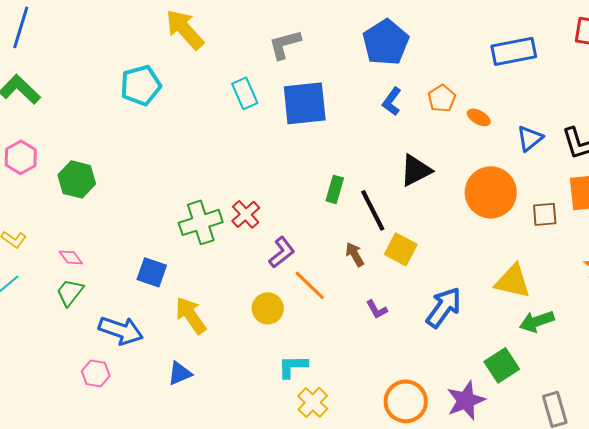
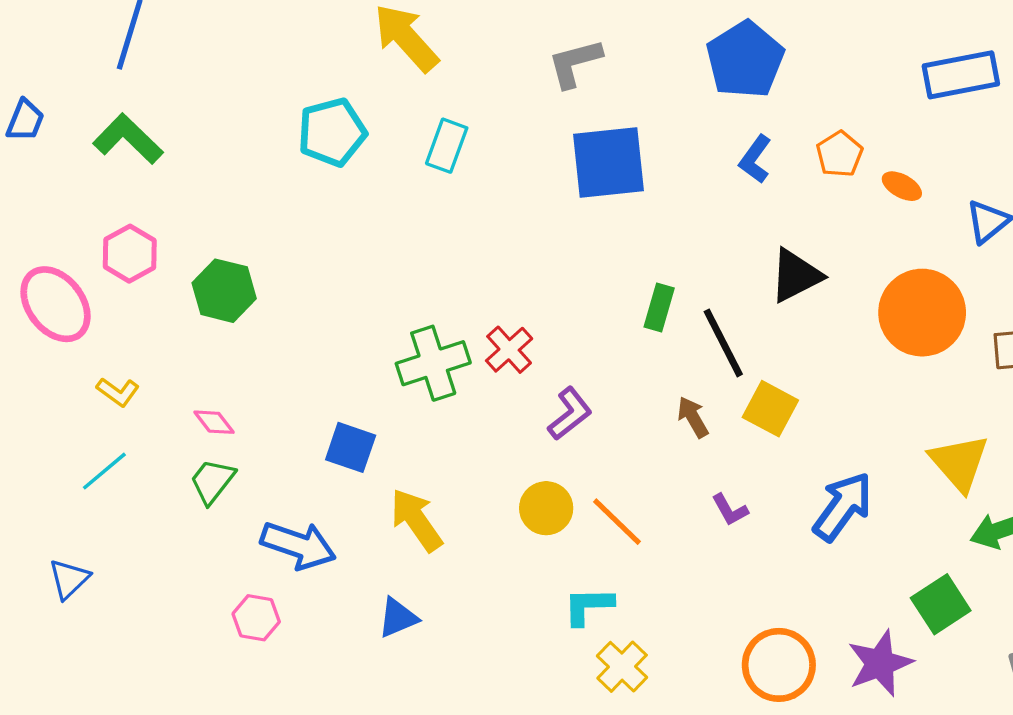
cyan rectangle: (245, 93) -> (447, 146), moved, turned 44
yellow triangle: (513, 281) -> (959, 463), turned 36
orange line: (310, 285) -> (617, 522), moved

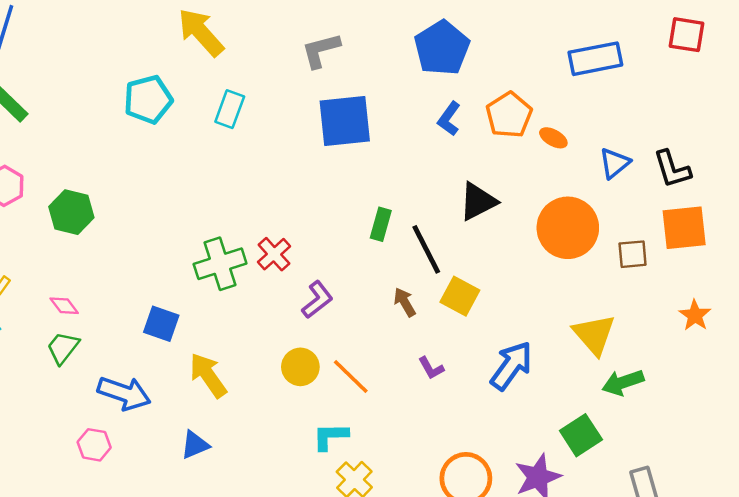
orange pentagon: (840, 154) -> (509, 115), size x1.4

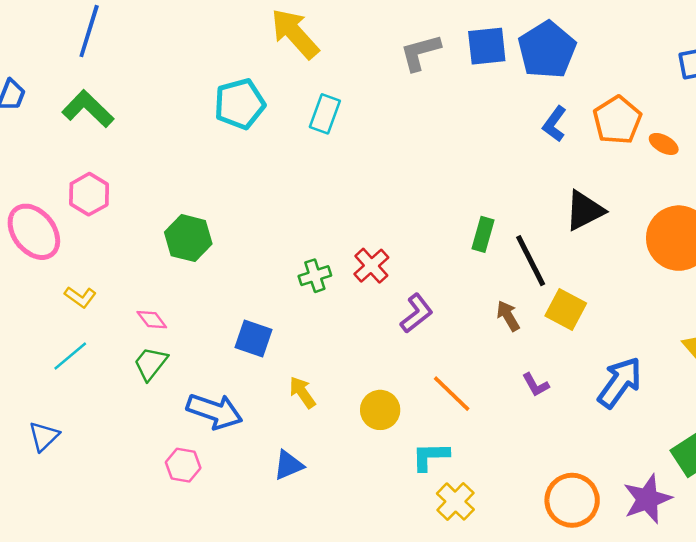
blue square: (345, 121) -> (487, 46), moved, size x0.7
green hexagon: (71, 212) -> (188, 238), moved
green cross: (220, 264) -> (315, 276), size x0.6
yellow circle: (300, 367) -> (380, 410), moved
yellow arrow: (208, 375) -> (302, 392), size x0.7

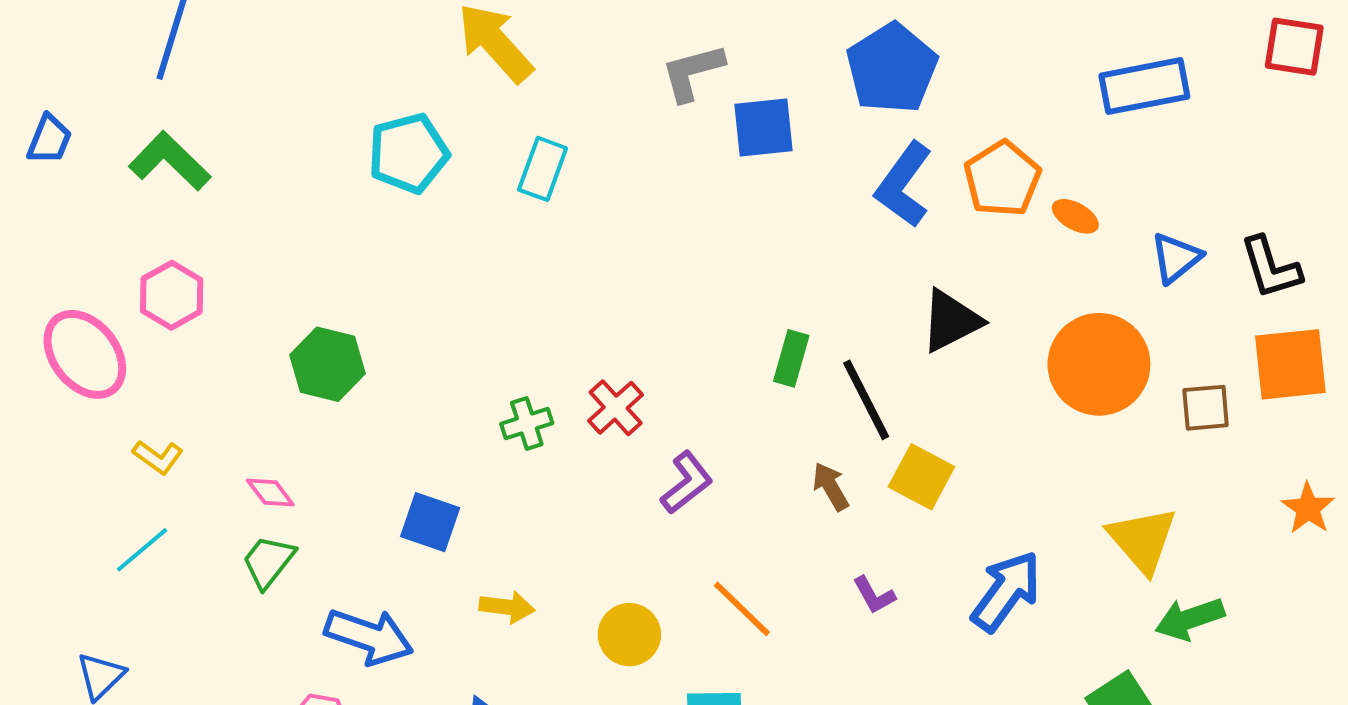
blue square: (487, 46) -> (764, 128), moved
blue L-shape: (555, 124) -> (904, 185), size x1.5
yellow arrow: (302, 392) -> (507, 607), turned 132

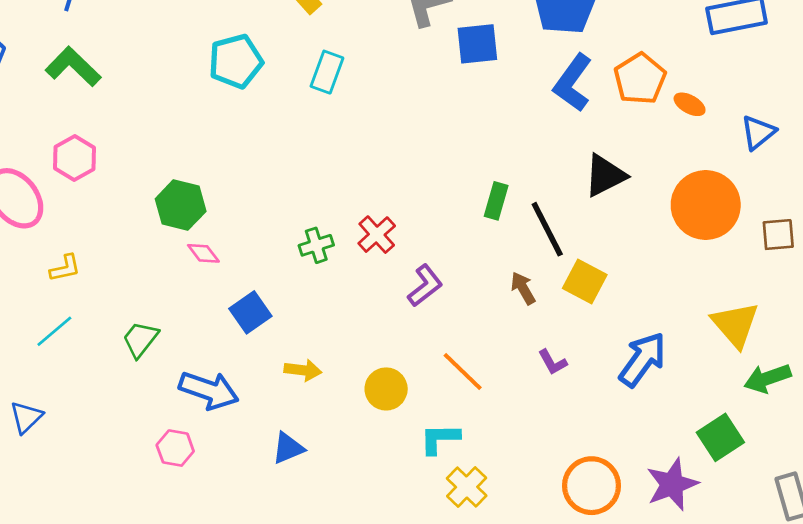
yellow L-shape: (158, 457) -> (65, 268), turned -48
pink diamond: (270, 493) -> (203, 253), moved
blue square: (430, 522) -> (250, 312), turned 36

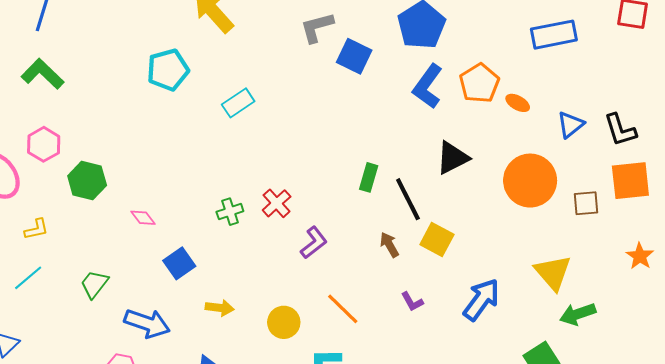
blue square: (477, 44) -> (354, 56), turned 32
cyan rectangle: (327, 72) -> (238, 103), moved, turned 36
green hexagon: (181, 205) -> (87, 181), moved

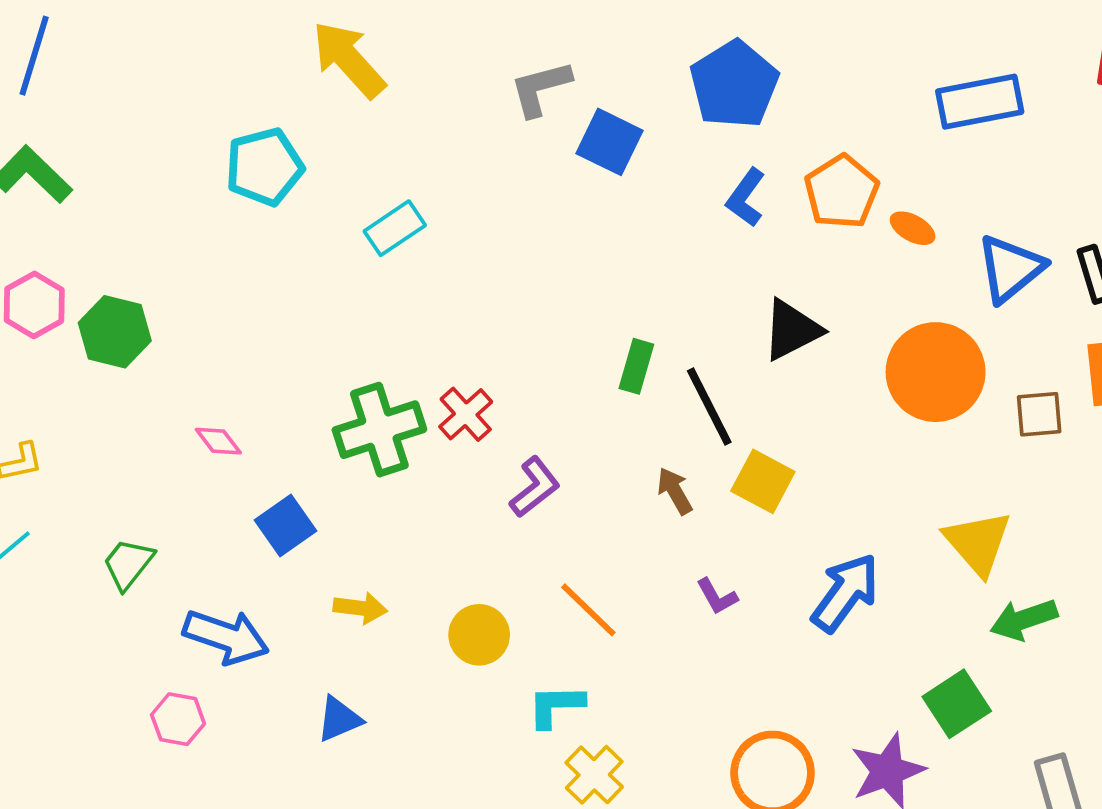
blue L-shape: (428, 86) -> (746, 198), size x0.7
blue triangle: (570, 125) -> (1010, 268), size x1.4
green hexagon: (87, 181) -> (115, 332), moved
green cross: (230, 212) -> (379, 430), size x1.8

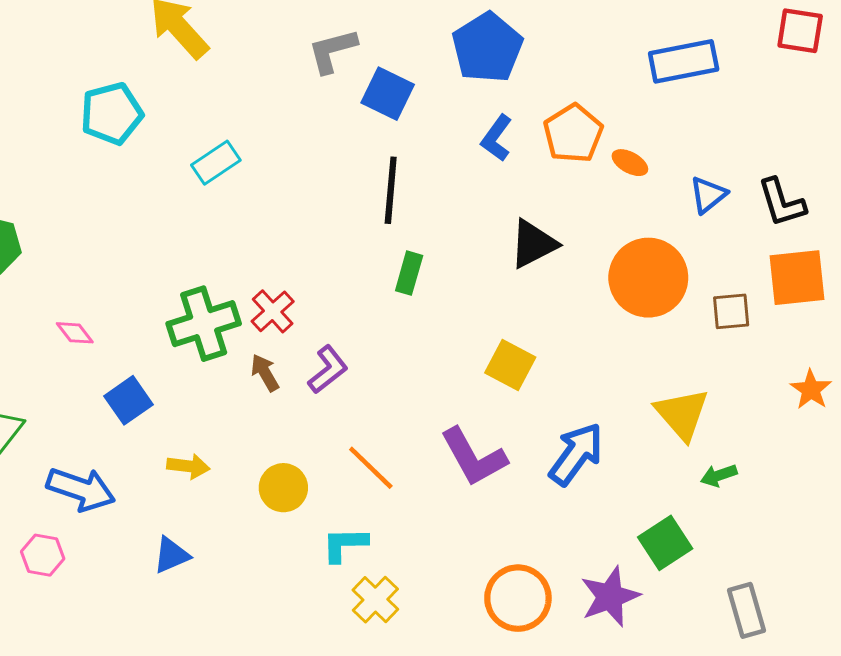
blue triangle: (1010, 268) -> (708, 195), size x0.7
black line: (709, 407) -> (391, 190), moved, turned 32
brown arrow: (675, 491) -> (265, 373), moved
purple L-shape: (717, 596) -> (473, 457), size x2.0
green arrow: (1024, 619) -> (719, 475), size x0.7

